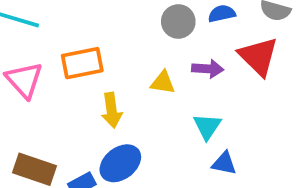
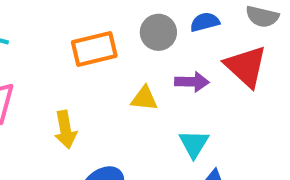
orange rectangle: (82, 63) -> (94, 49), moved
yellow arrow: (112, 110) -> (65, 130), moved

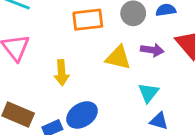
yellow triangle: (144, 98) -> (118, 58), size x1.4

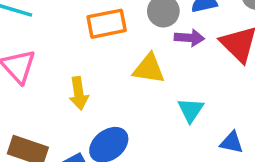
purple arrow: (152, 50) -> (189, 38), moved
blue triangle: (159, 121) -> (232, 142), moved

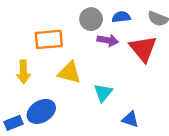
orange rectangle: (107, 24) -> (49, 39), moved
yellow triangle: (149, 69) -> (69, 73), moved

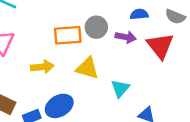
gray circle: (91, 19) -> (96, 27), moved
yellow arrow: (23, 72) -> (42, 67), turned -95

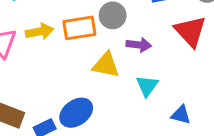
purple arrow: (126, 37) -> (139, 45), moved
yellow arrow: (42, 67) -> (40, 32), moved

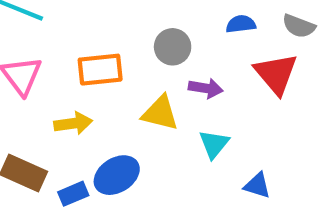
orange rectangle: (79, 28) -> (100, 70), moved
yellow arrow: (40, 32) -> (73, 123), moved

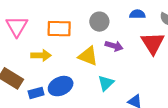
cyan triangle: (214, 144) -> (106, 83), moved

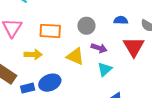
cyan triangle: (106, 83) -> (105, 69), moved

